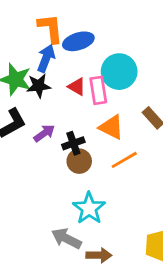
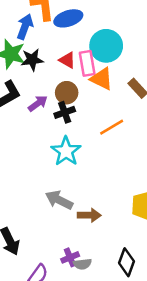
blue arrow: (46, 58) -> (25, 27), moved
orange triangle: (111, 127) -> (102, 79), moved
brown circle: (79, 161) -> (67, 93), moved
cyan star: (89, 208) -> (66, 151), moved

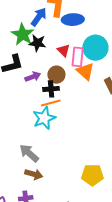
orange line: (112, 127) -> (51, 103), moved
brown arrow: (89, 215) -> (34, 174), moved

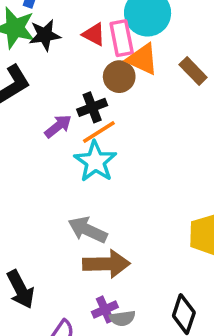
brown circle: (56, 75) -> (119, 77), moved
purple arrow: (33, 77) -> (58, 126), moved
brown arrow: (34, 174) -> (106, 264), size x1.4

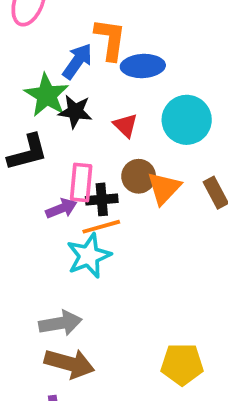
pink rectangle: (122, 38) -> (81, 183), moved
orange triangle: (142, 59) -> (164, 188), moved, turned 32
gray arrow: (88, 230) -> (60, 323), turned 129

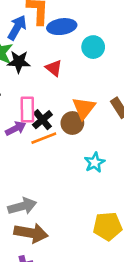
cyan circle: (187, 120) -> (93, 47), moved, size x0.7
brown circle: (139, 176) -> (72, 123), moved
black cross: (102, 199) -> (42, 120), turned -30
cyan star: (89, 256) -> (95, 163), moved, size x0.7

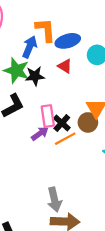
red triangle: (54, 68) -> (65, 66), moved
gray arrow: (22, 206) -> (54, 200), turned 100

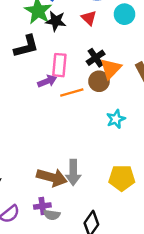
black cross: (62, 123) -> (96, 58), moved
gray arrow: (54, 200) -> (73, 172), moved

